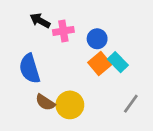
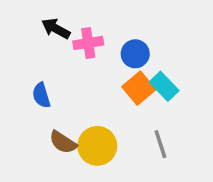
blue semicircle: (30, 69) -> (41, 95), size x0.6
gray line: (131, 104) -> (160, 144), moved, turned -54

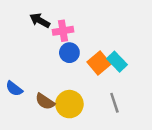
blue circle: (135, 54) -> (69, 53), moved
blue semicircle: (41, 95) -> (14, 89), moved, turned -36

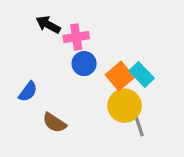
blue semicircle: (14, 89) -> (28, 92), moved, turned -90
yellow circle: (69, 104) -> (125, 106), moved

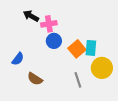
cyan rectangle: (142, 74) -> (91, 48), turned 49
yellow circle: (125, 106) -> (102, 68), moved
gray line: (139, 124) -> (78, 80), moved

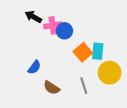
blue circle: (54, 41) -> (64, 31), moved
blue semicircle: (18, 59) -> (34, 67), moved
brown semicircle: (35, 79) -> (52, 88), moved

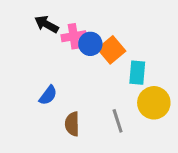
orange square: (83, 52) -> (112, 50), moved
brown semicircle: (52, 88) -> (72, 124), turned 56

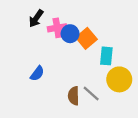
black arrow: (47, 24) -> (36, 18), turned -84
gray line: (118, 121) -> (91, 93), turned -30
brown semicircle: (72, 124) -> (74, 96), moved

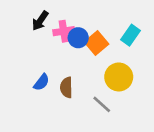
cyan rectangle: (106, 56) -> (130, 35), moved, turned 30
yellow circle: (119, 79) -> (119, 77), moved
brown semicircle: (74, 96) -> (66, 87), moved

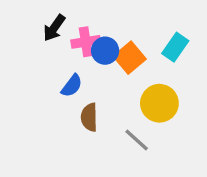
blue semicircle: (42, 82) -> (72, 86), moved

